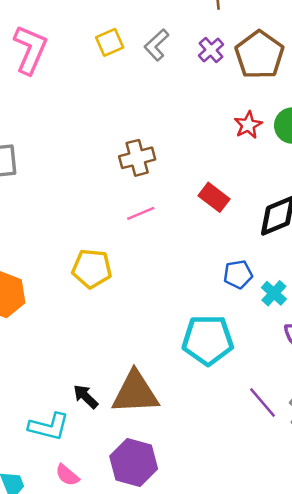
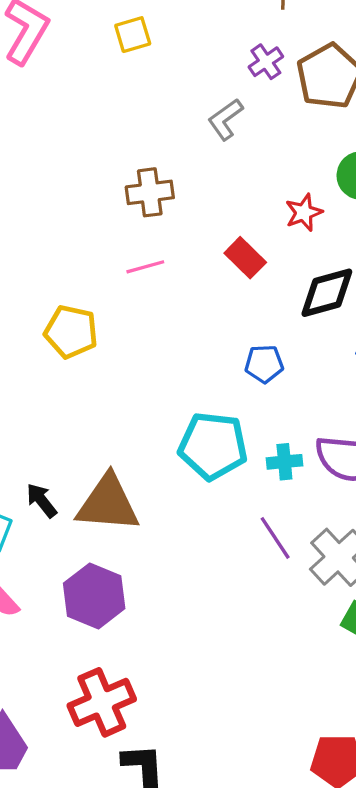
gray L-shape: (156, 45) -> (225, 119), moved
red star: (248, 125) -> (304, 213), moved
cyan cross: (274, 293) -> (284, 462), moved, turned 35

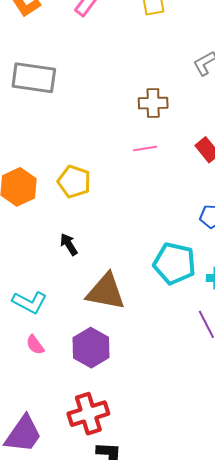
yellow pentagon: (71, 332) -> (74, 182), moved
black arrow: (42, 500) -> (69, 244), moved

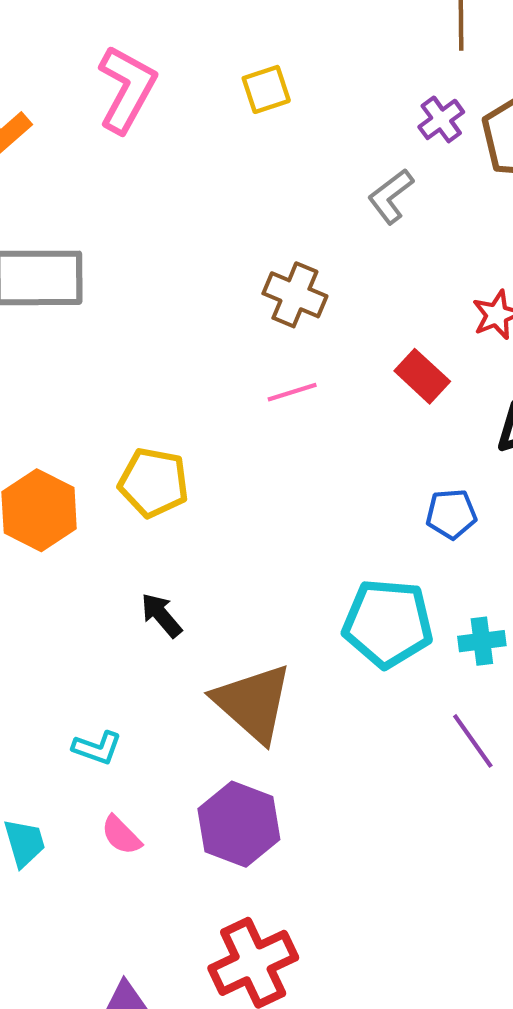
brown cross: (153, 103) -> (295, 295), turned 32
brown triangle: (106, 292) -> (253, 703), turned 39
cyan L-shape: (30, 302) -> (97, 748), size x0.7

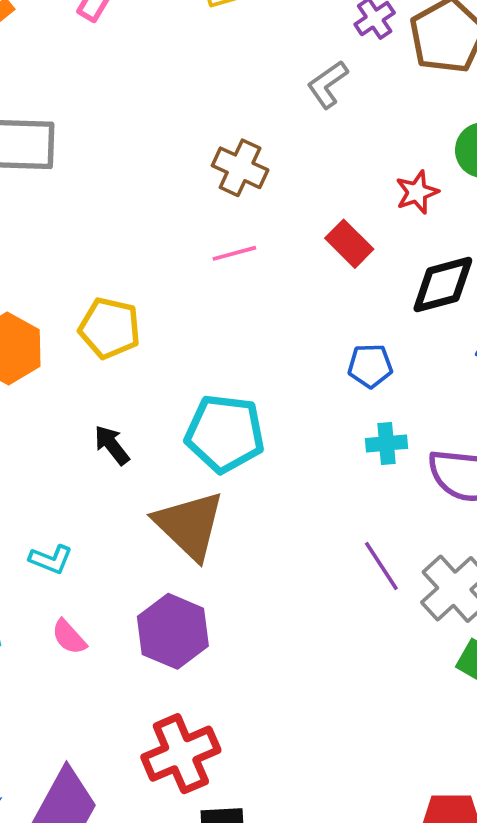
cyan pentagon: (388, 623) -> (225, 434), moved
cyan cross: (482, 641) -> (386, 443), moved

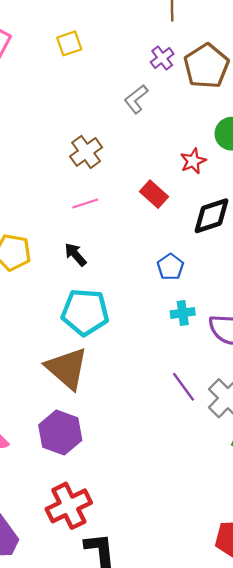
brown cross: (240, 168) -> (86, 152), turned 32
blue pentagon: (370, 366) -> (170, 267), turned -30
black arrow: (112, 445) -> (75, 255), moved

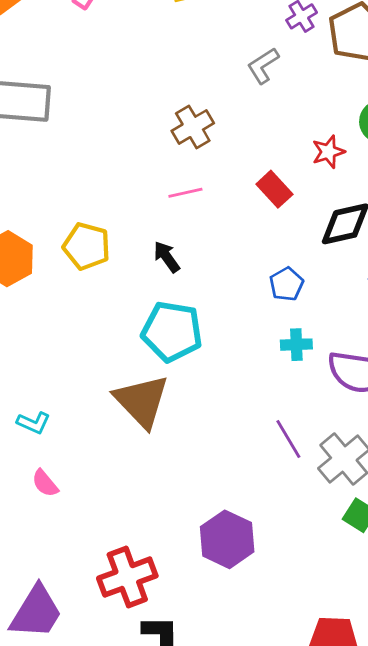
purple hexagon: (60, 433) -> (227, 539), moved

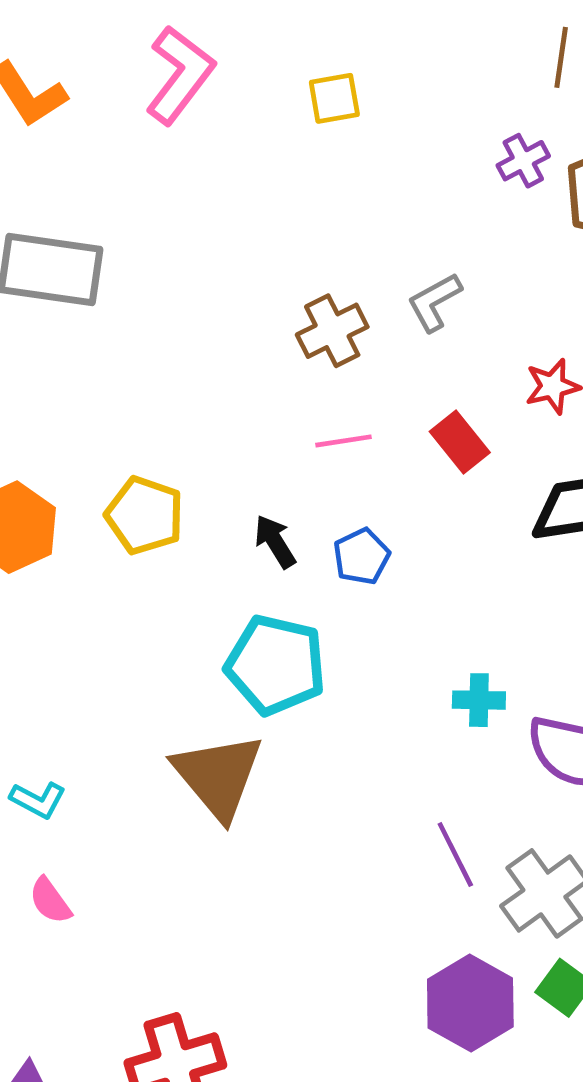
gray L-shape: (263, 66) -> (434, 302), moved
pink line: (185, 193) -> (344, 441), moved
blue pentagon: (286, 284) -> (361, 556), moved
purple hexagon: (227, 539) -> (470, 1003), moved

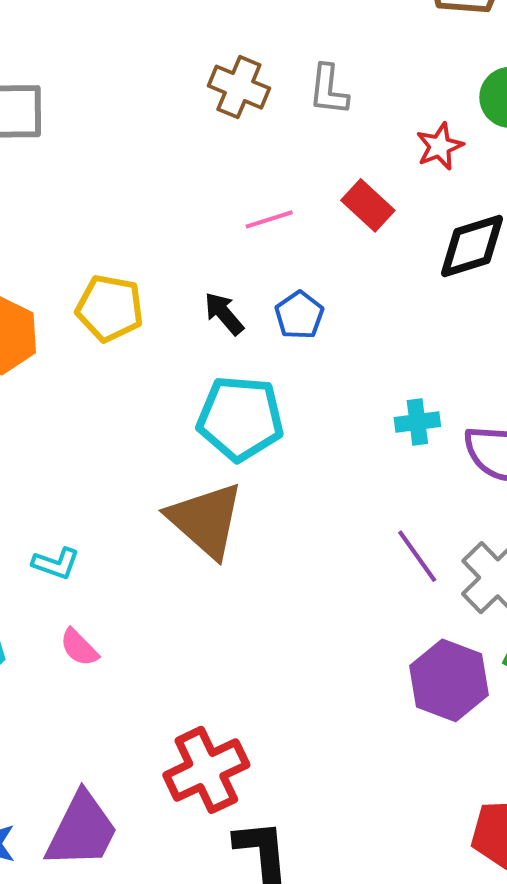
gray L-shape: (434, 302) -> (329, 90), turned -46
brown cross: (332, 331) -> (239, 87), moved, turned -32

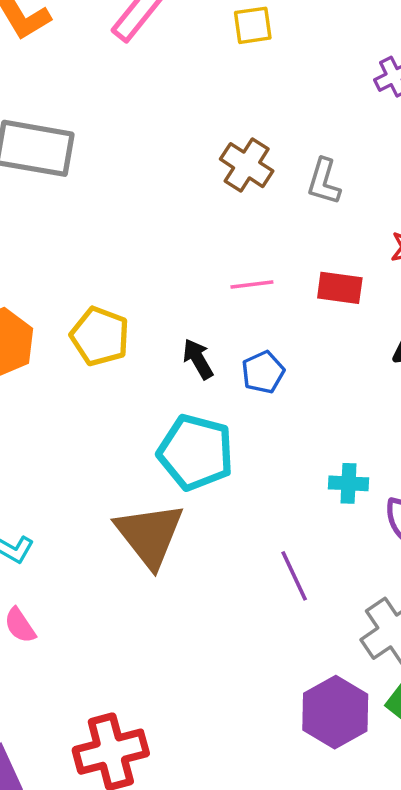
red rectangle: (368, 205) -> (340, 288), turned -45
purple line: (417, 556) -> (294, 576), moved

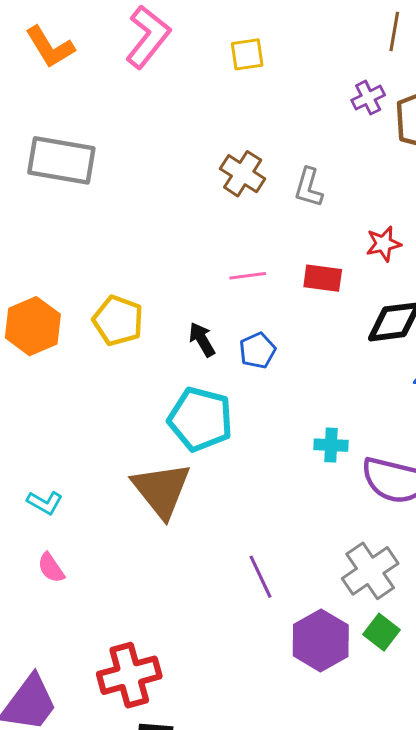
purple line: (294, 576) -> (260, 577), moved

